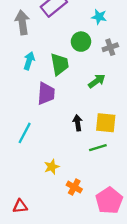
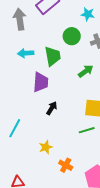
cyan arrow: (29, 61) -> (26, 53), turned -112
black arrow: (78, 123) -> (52, 108), moved, turned 40
cyan line: (25, 133) -> (15, 128), moved

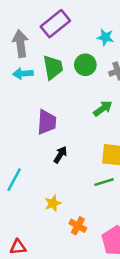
cyan arrow: (26, 53) -> (23, 74), moved
green trapezoid: (53, 56) -> (53, 67), moved

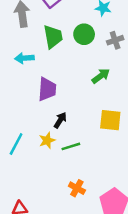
cyan arrow: (23, 74) -> (24, 58), moved
green line: (104, 182) -> (71, 146), moved
yellow star: (53, 203) -> (47, 140), moved

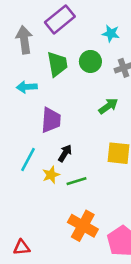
cyan line: (16, 144) -> (28, 160), moved
orange cross: (77, 188) -> (83, 226), size x1.6

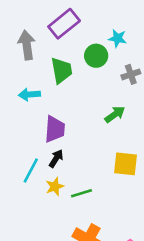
green circle: (90, 61) -> (96, 56), moved
black arrow: (65, 153) -> (56, 159), moved

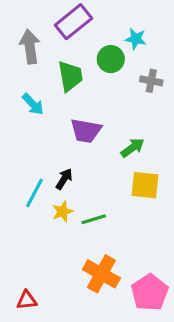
gray cross: (131, 74) -> (151, 81), turned 30
cyan arrow: (29, 94) -> (33, 104), turned -130
green arrow: (115, 114) -> (133, 148), moved
purple trapezoid: (55, 129) -> (86, 131), moved, turned 96

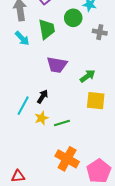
cyan arrow: (33, 104) -> (22, 38), moved

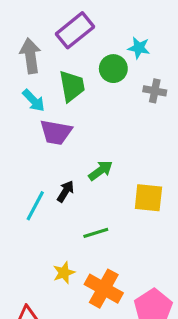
purple trapezoid: (57, 65) -> (56, 132), moved
green arrow: (88, 76) -> (101, 171), moved
yellow star: (42, 118) -> (64, 273), moved

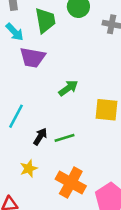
black arrow: (65, 191) -> (40, 137), moved
yellow star: (64, 273) -> (29, 168), moved

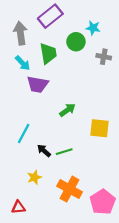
black arrow: (40, 137) -> (44, 151), turned -80

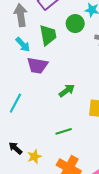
cyan line: (24, 134) -> (15, 103), moved
black arrow: (44, 151) -> (15, 148), moved

